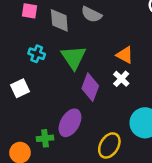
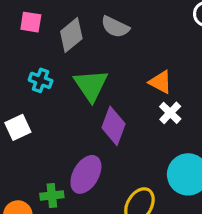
gray diamond: (59, 20) -> (71, 35), turned 55
white cross: (121, 79) -> (170, 113), moved

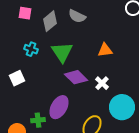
orange triangle: (160, 82) -> (105, 50), turned -35
white cross: (170, 113) -> (102, 83), moved
purple diamond: (113, 126) -> (76, 77), turned -65

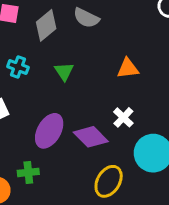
green triangle: (62, 52) -> (64, 71), size x0.6
purple diamond: (76, 77) -> (91, 137), moved
purple ellipse: (59, 107) -> (49, 131), moved

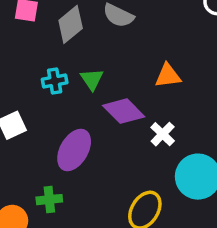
cyan cross: (18, 67) -> (55, 81), moved, turned -30
purple diamond: (91, 137) -> (124, 111), moved

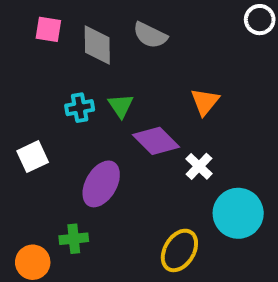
gray diamond: (71, 24) -> (97, 45), turned -51
orange triangle: (168, 76) -> (205, 102), turned -44

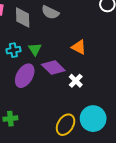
orange triangle: (205, 102) -> (79, 47), turned -42
purple ellipse: (101, 184) -> (25, 76), moved
cyan circle: (238, 213) -> (93, 119), moved

